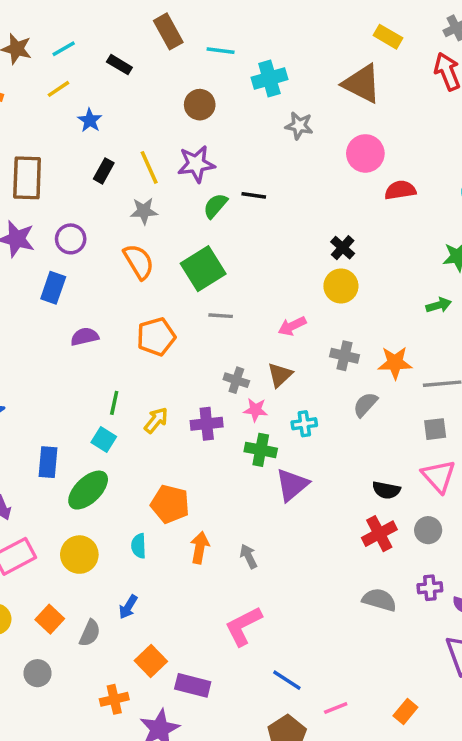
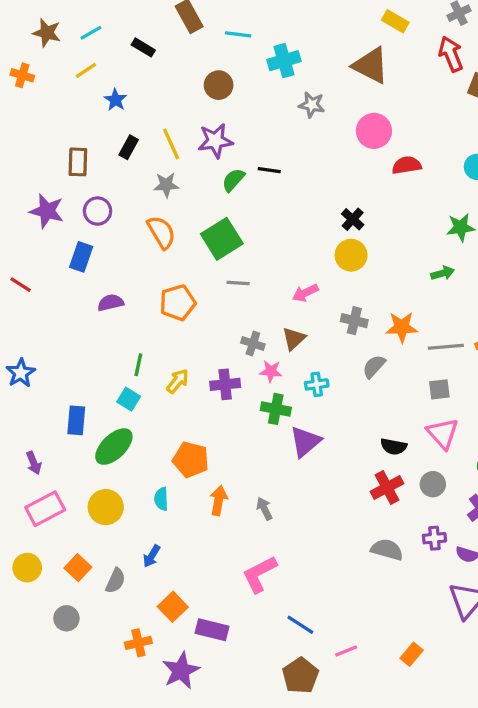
brown rectangle: (27, 178) -> (78, 162), moved, size x0.7

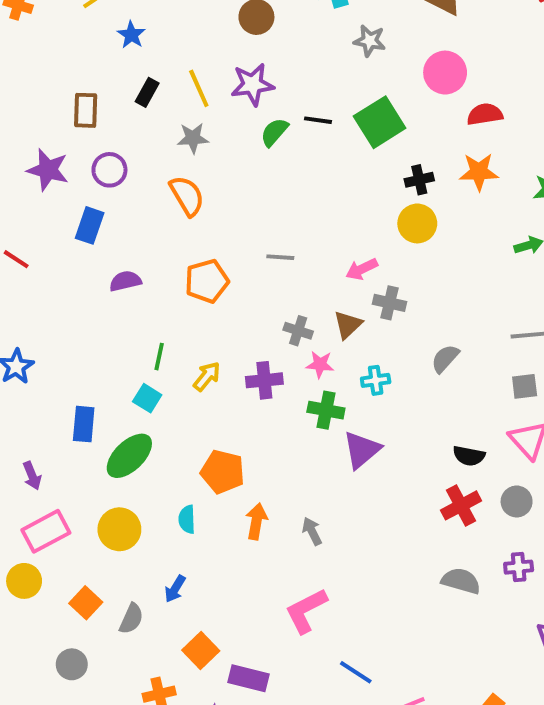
black cross: (353, 219) -> (419, 180), turned 35
green square: (222, 239) -> (380, 122), moved
gray cross: (354, 321) -> (389, 303), moved
orange star: (402, 327) -> (479, 172), moved
yellow circle: (27, 568) -> (24, 581), moved

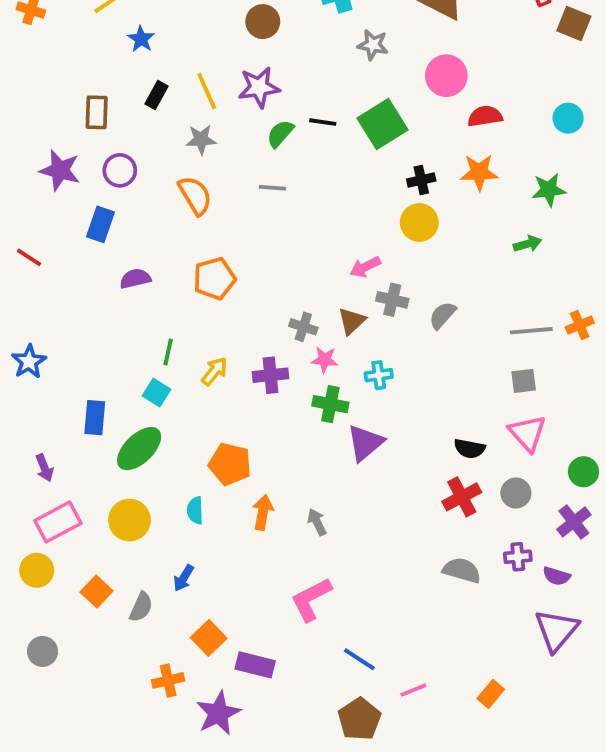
gray line: (280, 257) -> (272, 188), moved
gray semicircle: (445, 358) -> (442, 315), moved
gray circle: (72, 664) -> (43, 651), moved

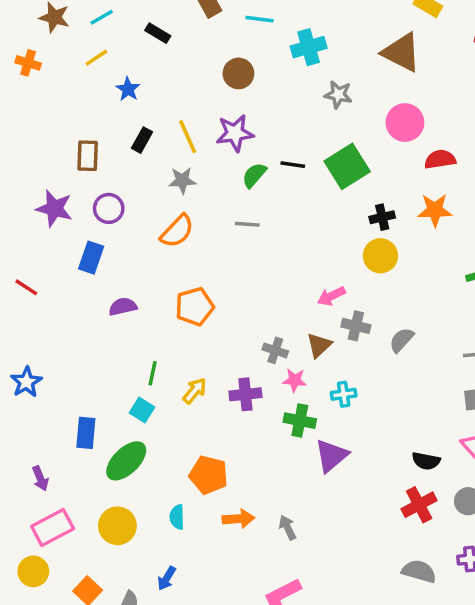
orange semicircle: (195, 195) -> (177, 231), turned 75
orange arrow: (263, 512) -> (238, 519), turned 76

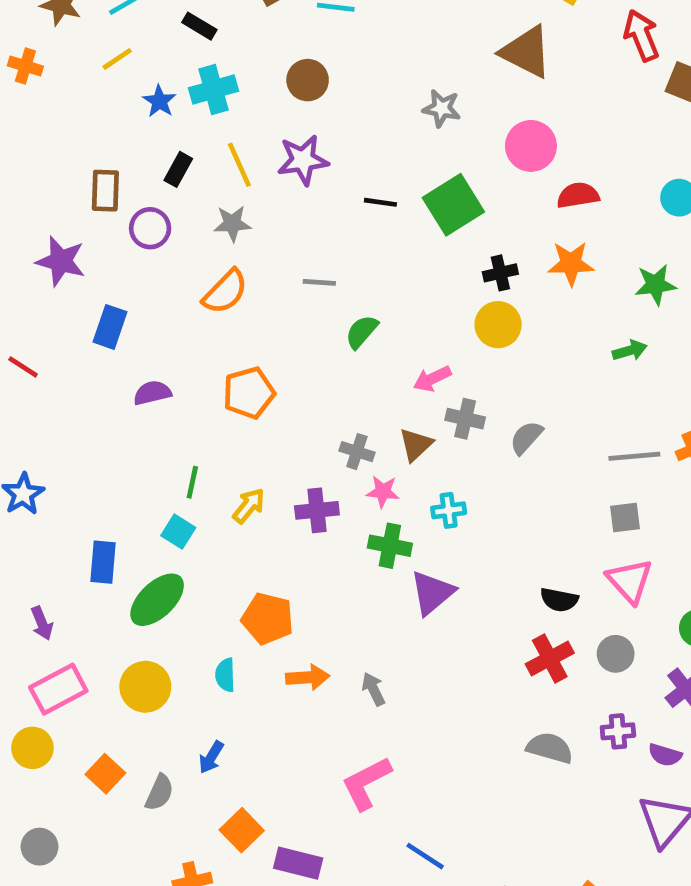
cyan cross: (309, 47) -> (214, 90), moved
green semicircle: (254, 175) -> (362, 332), moved
purple circle: (109, 208) -> (150, 228), moved

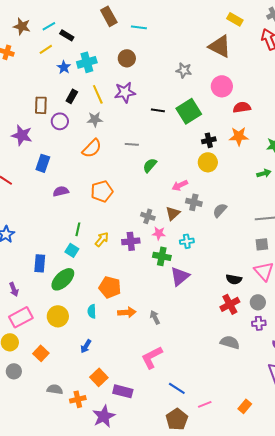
black rectangle: (199, 26) -> (67, 35), moved
purple cross: (618, 731) -> (259, 323), moved
gray semicircle: (159, 793) -> (55, 389), moved, turned -105
gray circle: (40, 847) -> (14, 371), moved

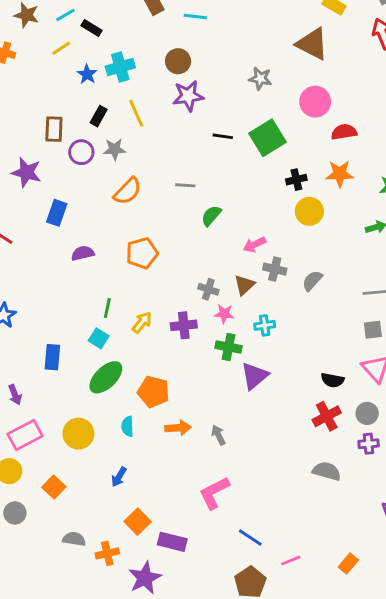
purple star: (125, 92) -> (188, 96), moved
gray star: (95, 119) -> (115, 149), moved
yellow circle: (208, 162) -> (309, 211), moved
green ellipse: (63, 279) -> (106, 377), moved

